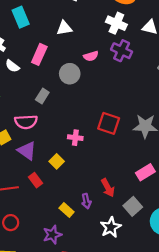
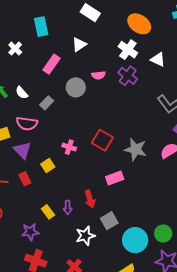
white triangle: (64, 28) -> (79, 44), turned -35
white semicircle: (12, 66) -> (22, 93), moved
pink rectangle: (145, 172) -> (115, 178), moved

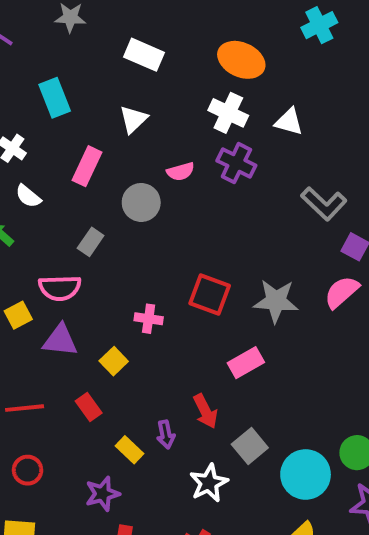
white semicircle: (22, 93) -> (28, 196), moved
purple triangle: (22, 150) -> (60, 340), turned -30
red rectangle: (25, 179) -> (89, 407), moved

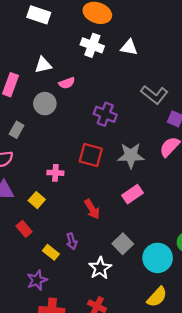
white triangle: (133, 119) -> (43, 65), moved, turned 36
purple cross: (236, 163) -> (105, 114), moved
pink rectangle: (246, 363) -> (132, 194), moved
red arrow: (205, 411) -> (92, 209), moved

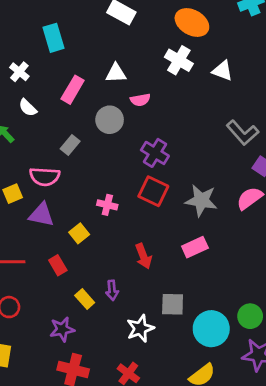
purple cross: (105, 114) -> (155, 153), moved
gray square: (123, 244) -> (173, 304), turned 36

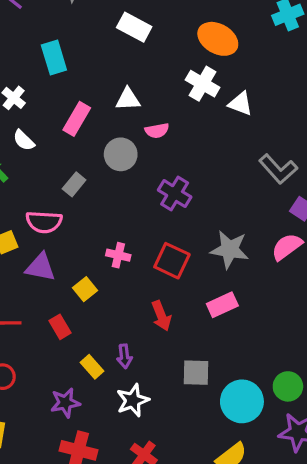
white triangle: (222, 71) -> (240, 104), moved
red square: (153, 191) -> (172, 261), moved
white star: (140, 328) -> (133, 400), moved

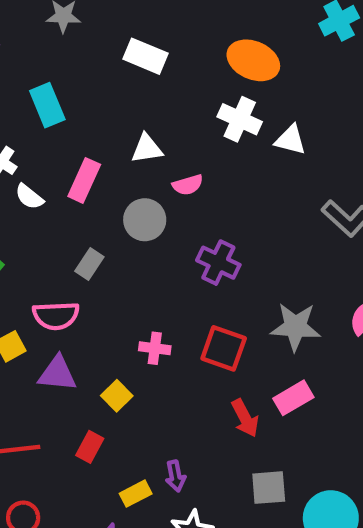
white semicircle: (24, 140) -> (29, 197), moved
red arrow: (161, 316) -> (245, 418), moved
red rectangle: (60, 327) -> (90, 447), turned 65
yellow rectangle: (92, 367) -> (136, 494), turned -70

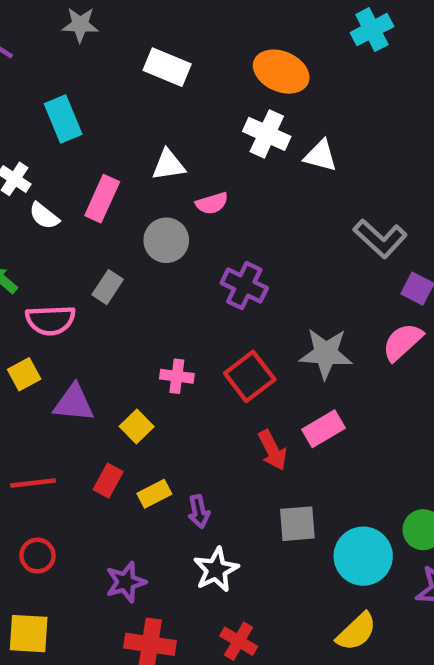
pink semicircle: (56, 316) -> (50, 320), moved
red square: (224, 348) -> (250, 376), turned 33
yellow rectangle: (136, 494) -> (154, 494), moved

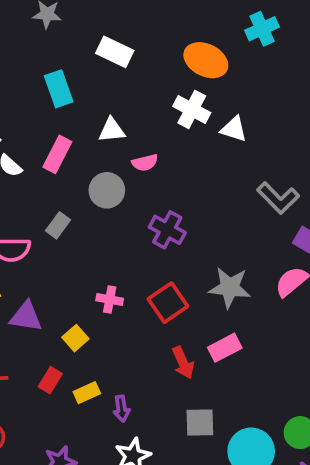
cyan cross: (372, 30) -> (262, 29), moved
cyan rectangle: (63, 119) -> (59, 89), moved

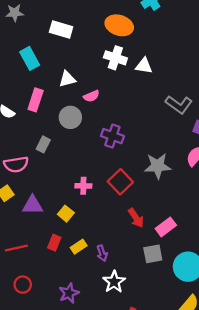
pink rectangle: (225, 348) -> (166, 227), moved

